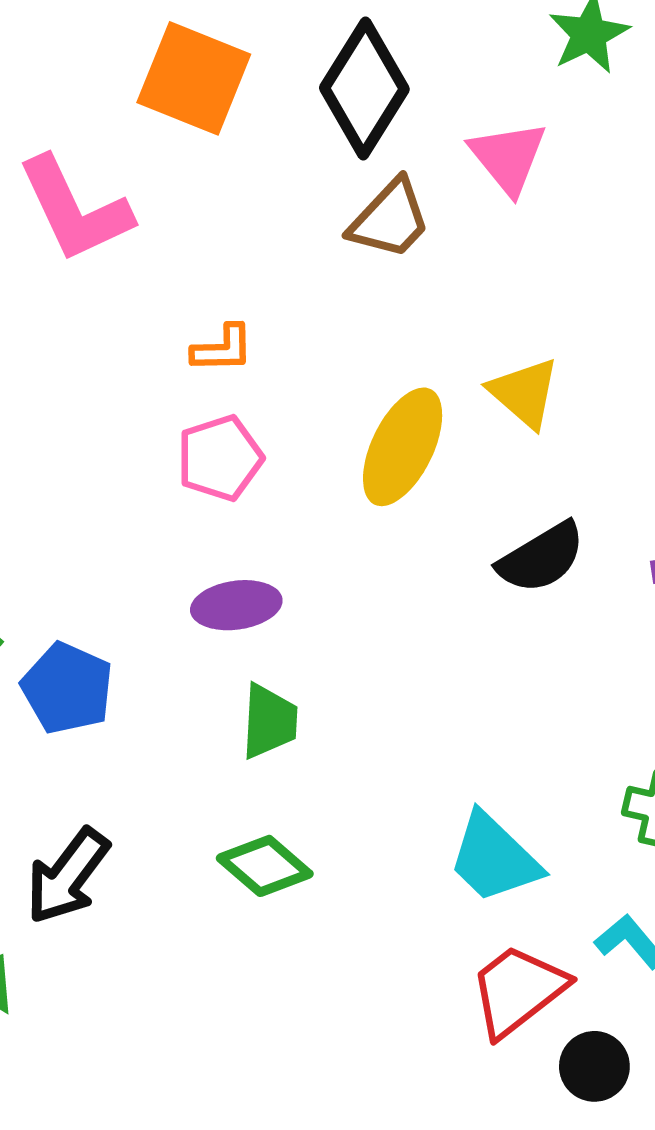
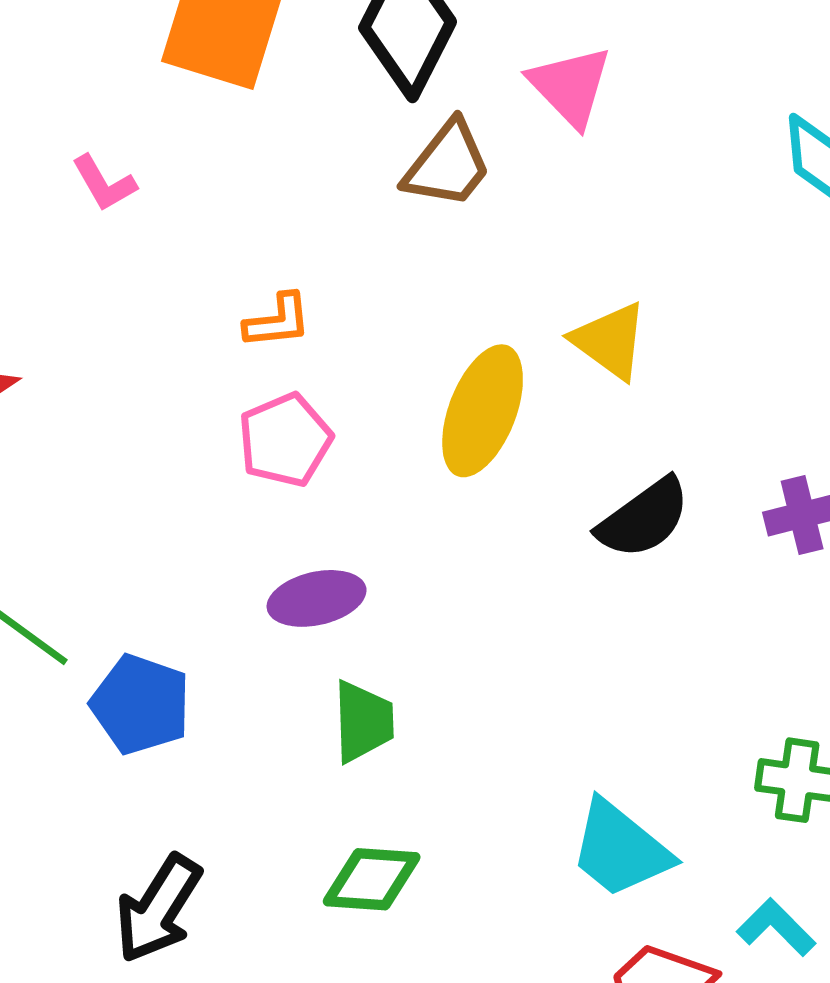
pink L-shape: (75, 209) -> (104, 183), size x0.5
green diamond: (265, 866) -> (372, 879), turned -32

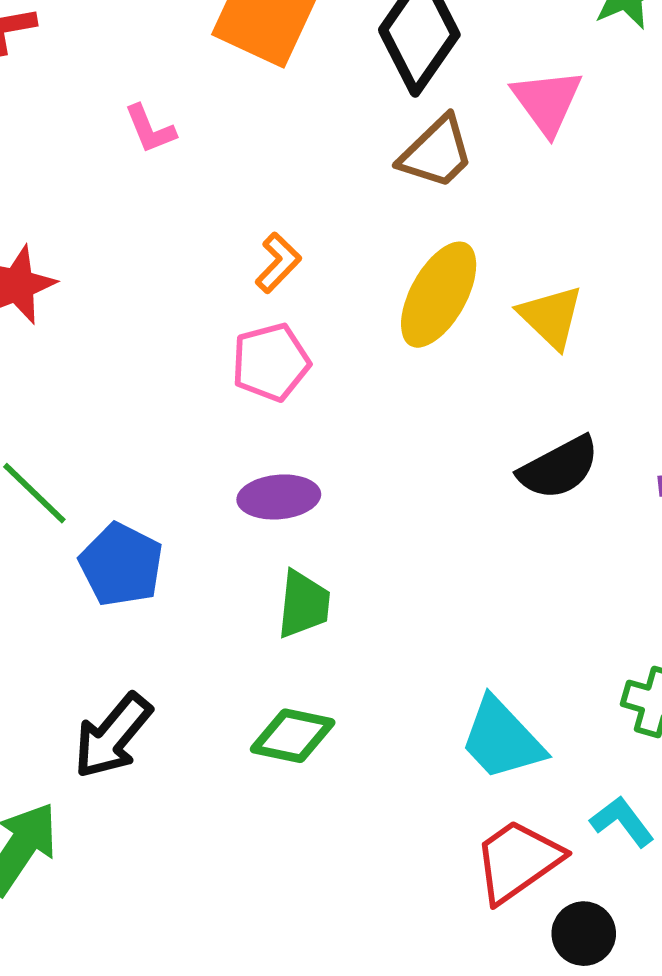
orange L-shape: (278, 321) -> (278, 263), turned -48
yellow ellipse: (483, 411) -> (439, 295), moved

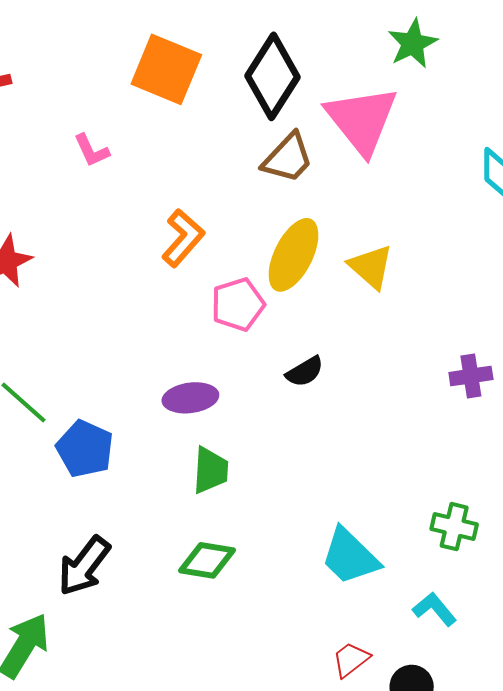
pink triangle: (547, 102) -> (362, 120), size x1.5
orange L-shape: (278, 263) -> (183, 238), size x1.4
pink pentagon: (271, 362) -> (238, 304), moved
black semicircle: (559, 468) -> (305, 372), moved, size x0.7
red trapezoid: (518, 861) -> (351, 659), moved, size x0.6

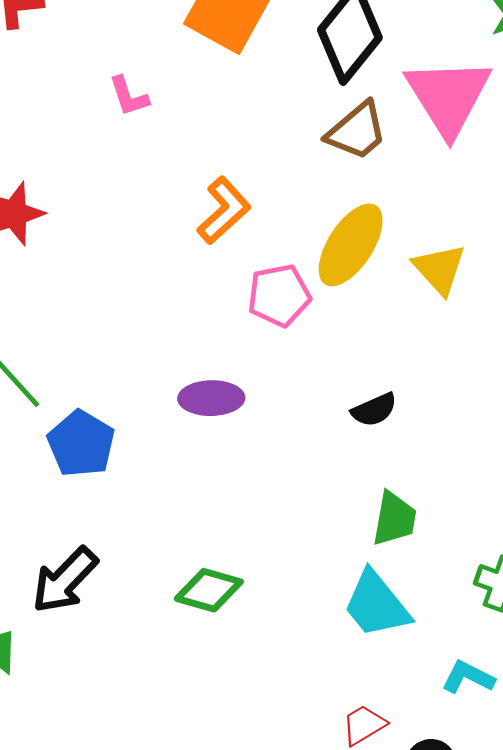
black semicircle: (305, 372) -> (374, 410), moved
green trapezoid: (210, 470) -> (394, 519), moved
cyan L-shape: (434, 609) -> (468, 677), turned -30

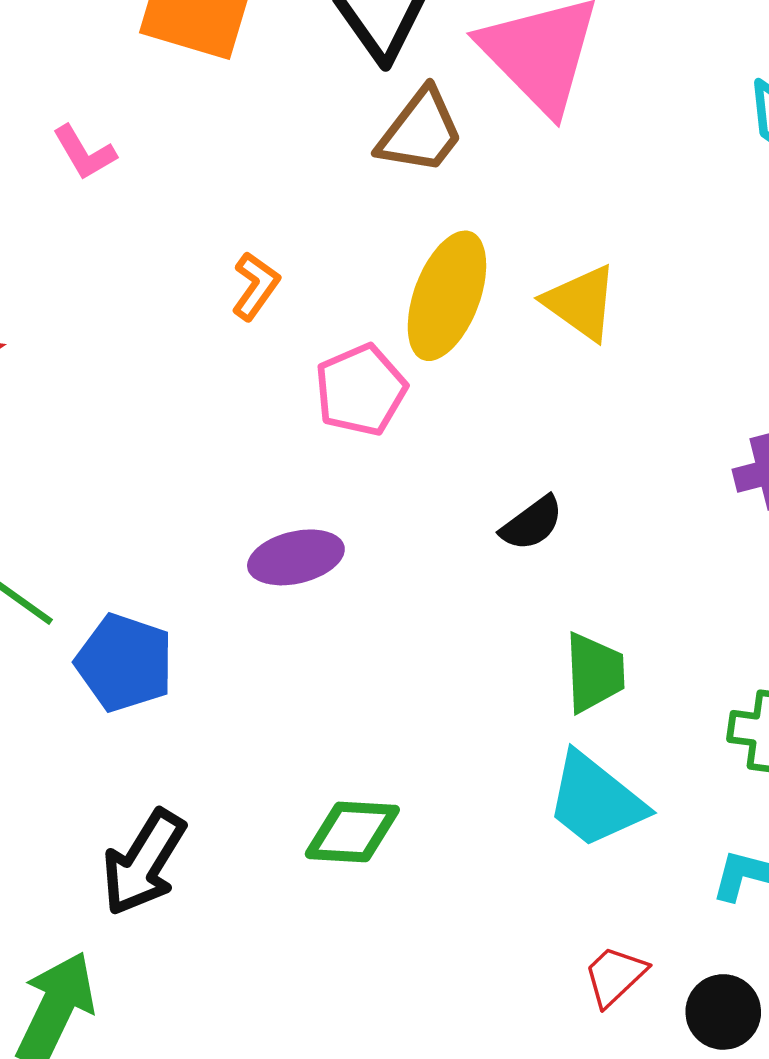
orange L-shape: (224, 210) -> (256, 286), size x0.7

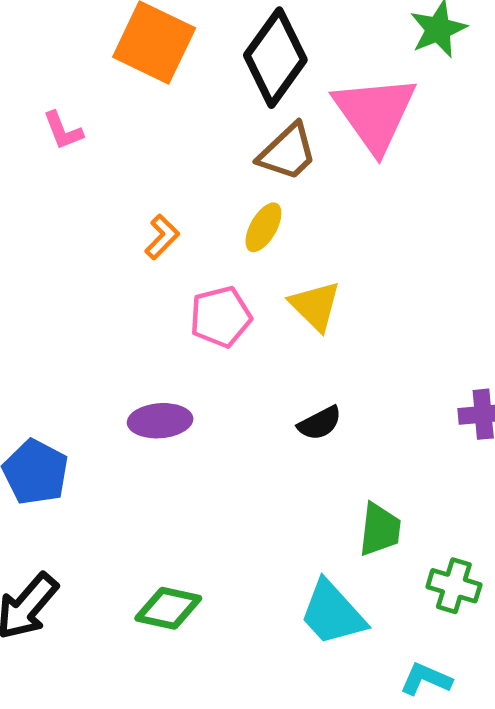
yellow ellipse: (447, 296) -> (263, 227), moved, size x0.6
yellow triangle: (581, 303) -> (315, 306), moved
green trapezoid: (594, 673) -> (380, 530), moved

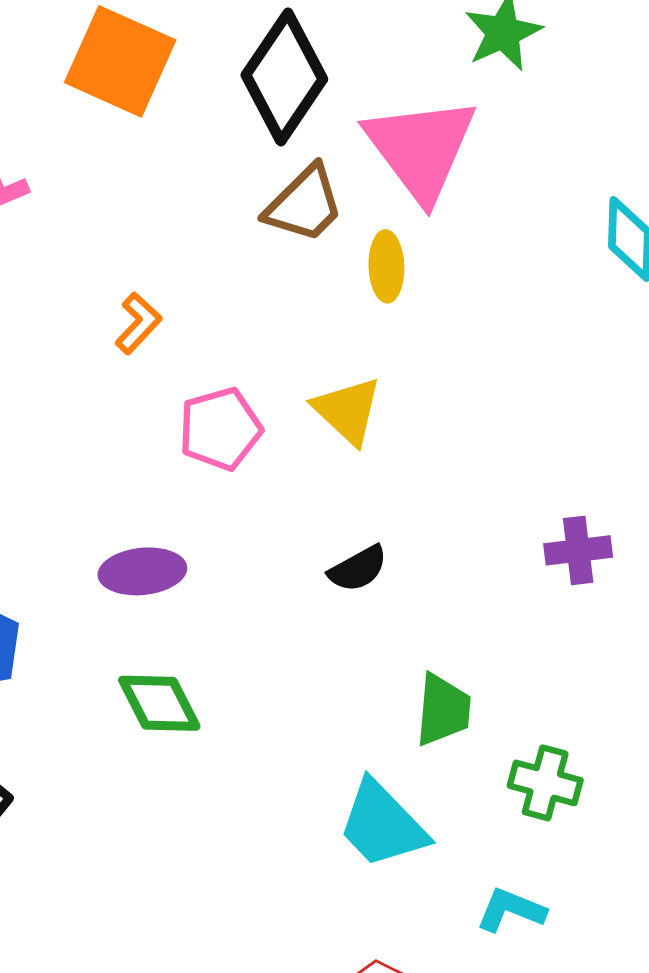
yellow ellipse: (263, 227) -> (386, 266), moved, turned -30
green diamond: (168, 608) -> (159, 703), moved, turned 52

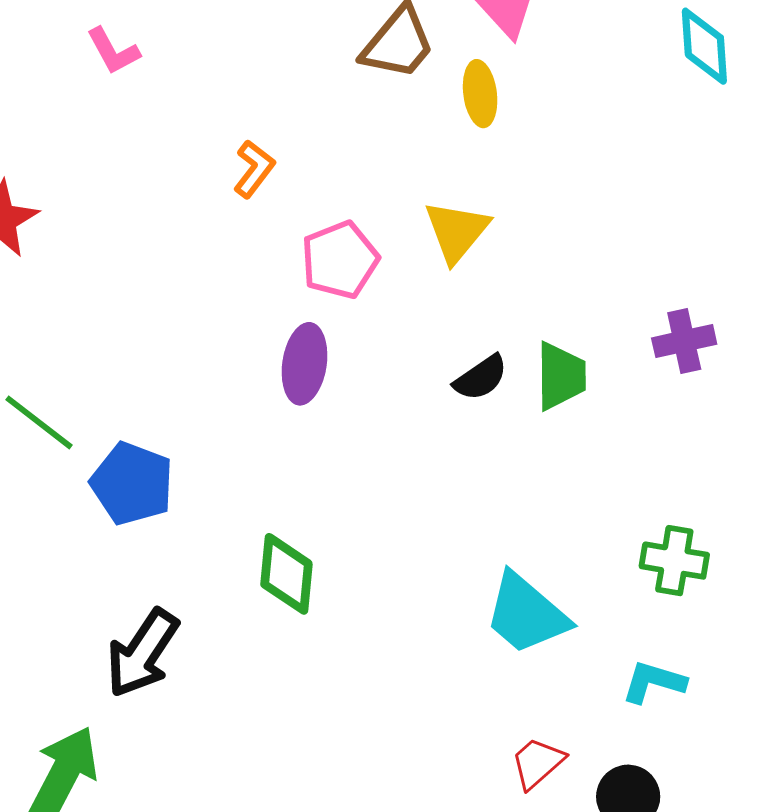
yellow triangle: (347, 411) -> (457, 231), turned 32
purple ellipse: (142, 571) -> (304, 364), moved, turned -70
green diamond: (159, 703) -> (286, 574), moved, turned 38
green trapezoid: (443, 710) -> (561, 376), moved

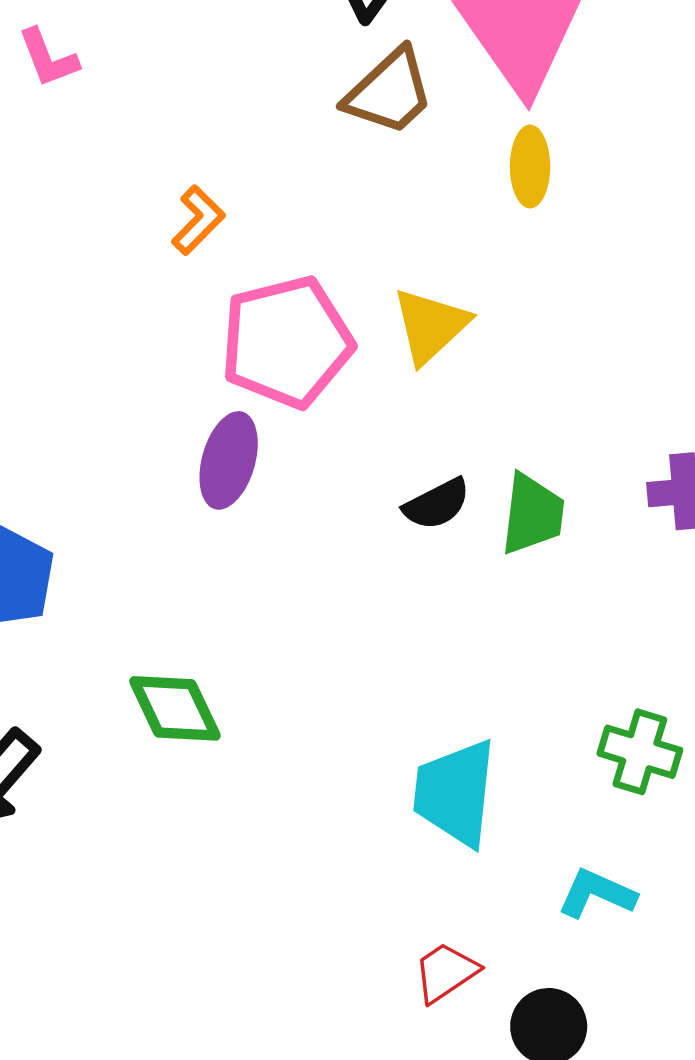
yellow ellipse: (480, 94) -> (530, 167), moved
pink pentagon: (340, 260) -> (287, 342), size x1.4
green diamond: (286, 574) -> (175, 708), turned -38
cyan trapezoid: (526, 614) -> (455, 793), turned 48

